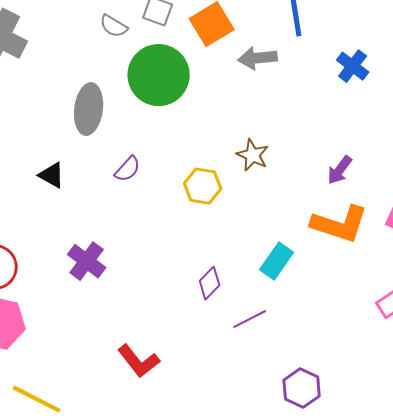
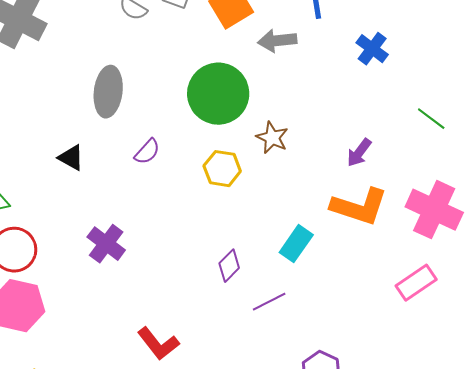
green circle: (159, 75) -> (218, 94), moved

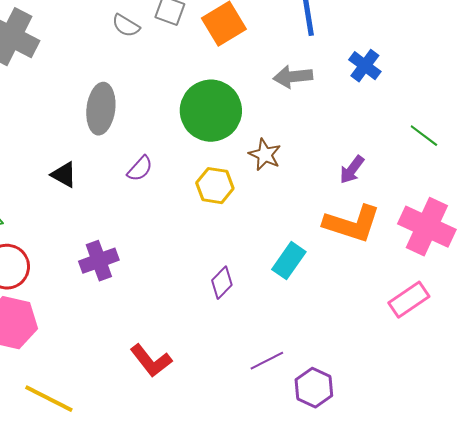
gray arrow: (277, 41) -> (293, 77), moved
purple cross: (106, 244) -> (99, 261), turned 33
purple line: (269, 302) -> (267, 361), moved

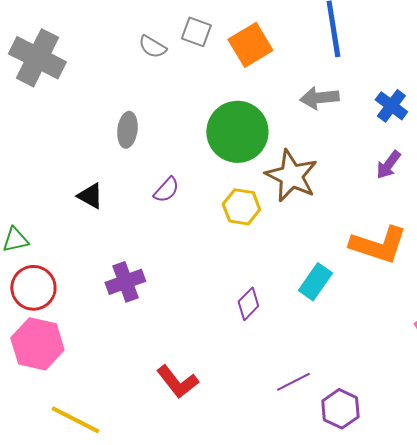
blue cross: (365, 66) -> (391, 106), moved
gray ellipse: (101, 109) -> (127, 130), size x0.7
brown star: (265, 155) -> (291, 176), size x1.6
purple arrow: (352, 170) -> (388, 165), moved

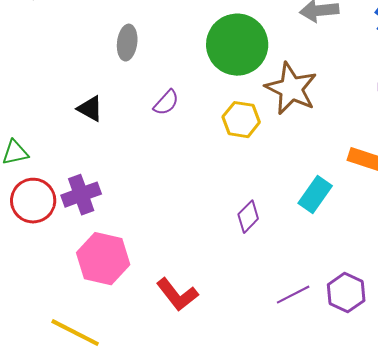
purple cross: (125, 282) -> (81, 195), moved
pink hexagon: (37, 344) -> (103, 259), moved
purple hexagon: (340, 409) -> (346, 293), moved

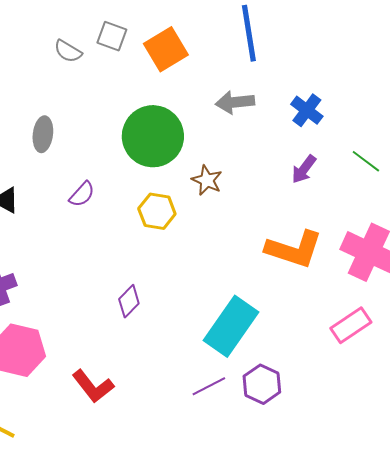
brown star: (291, 89) -> (207, 180), size x0.6
cyan rectangle: (315, 195) -> (231, 326), moved, size x1.6
purple diamond: (248, 217) -> (129, 301), moved

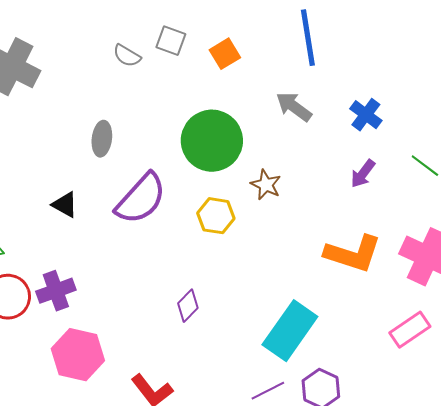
orange square: (166, 49) -> (225, 54), size x0.7
gray arrow: (235, 102) -> (294, 107), turned 42
purple semicircle: (82, 194) -> (141, 199), size x2.0

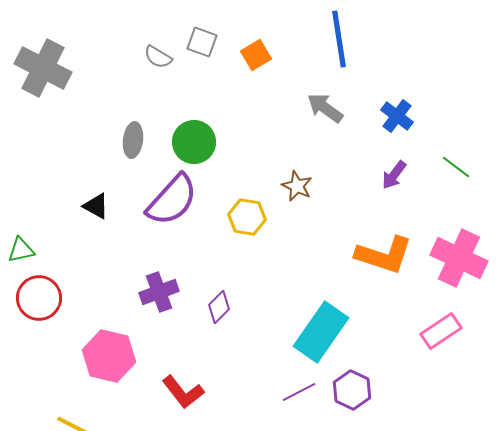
green circle: (212, 141) -> (194, 142), moved, size x0.7
purple cross: (56, 291) -> (159, 292), moved

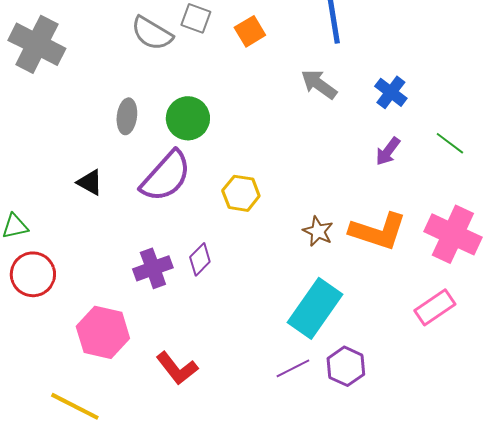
gray semicircle: (158, 57) -> (152, 33), size x1.5
brown star: (297, 186) -> (318, 231), moved
purple diamond: (219, 307) -> (200, 259), moved

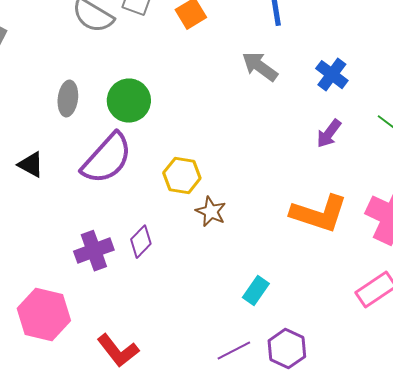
brown star: (318, 231) -> (211, 212), moved
cyan rectangle: (315, 308) -> (256, 291), size x0.5

